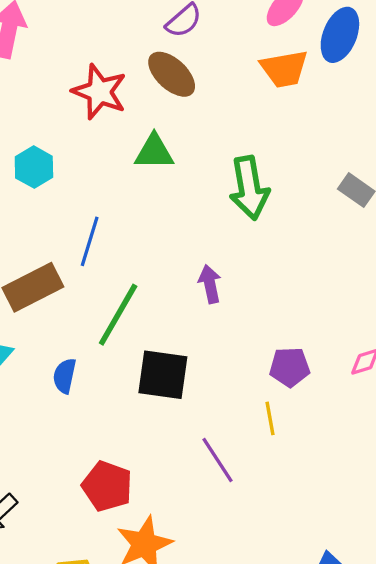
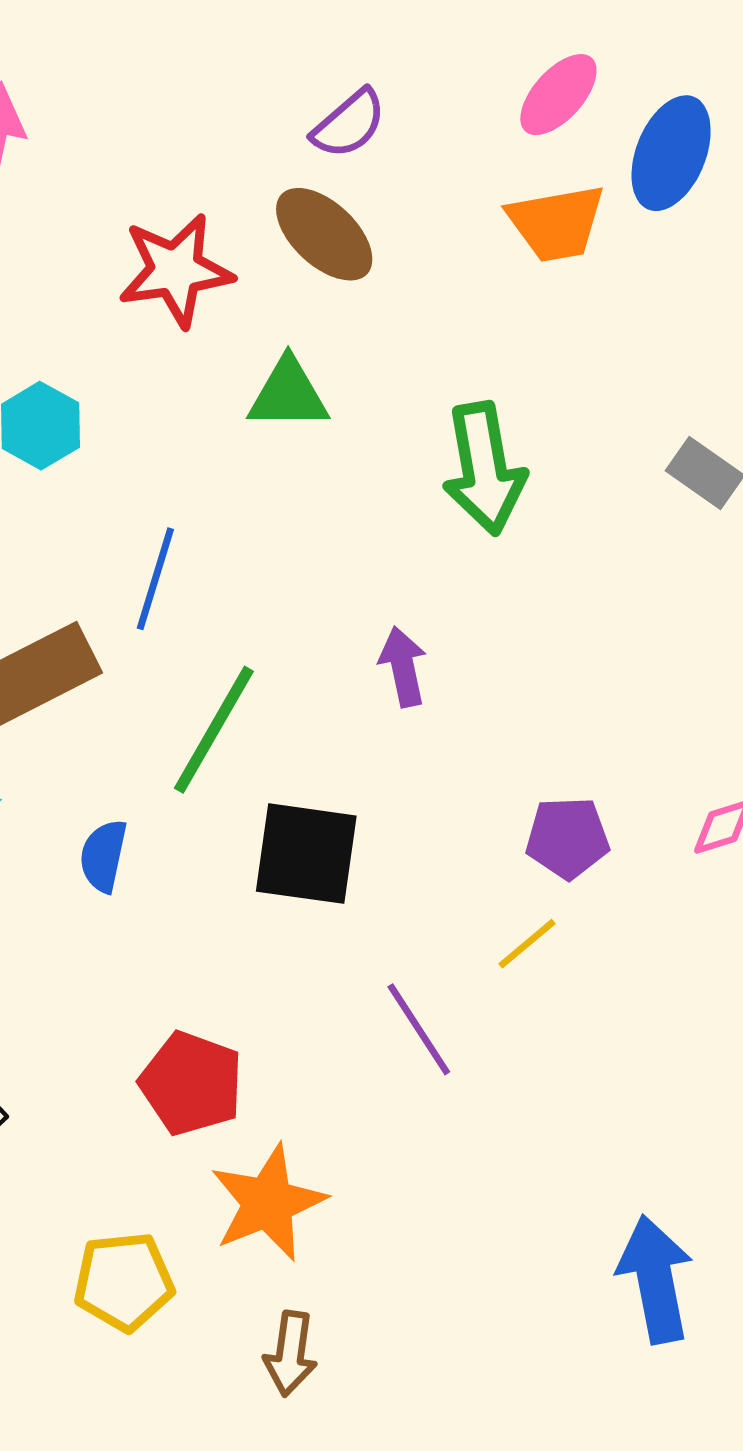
red star: (100, 92) -> (176, 270), turned -30
yellow line: (270, 418) -> (527, 944), turned 60

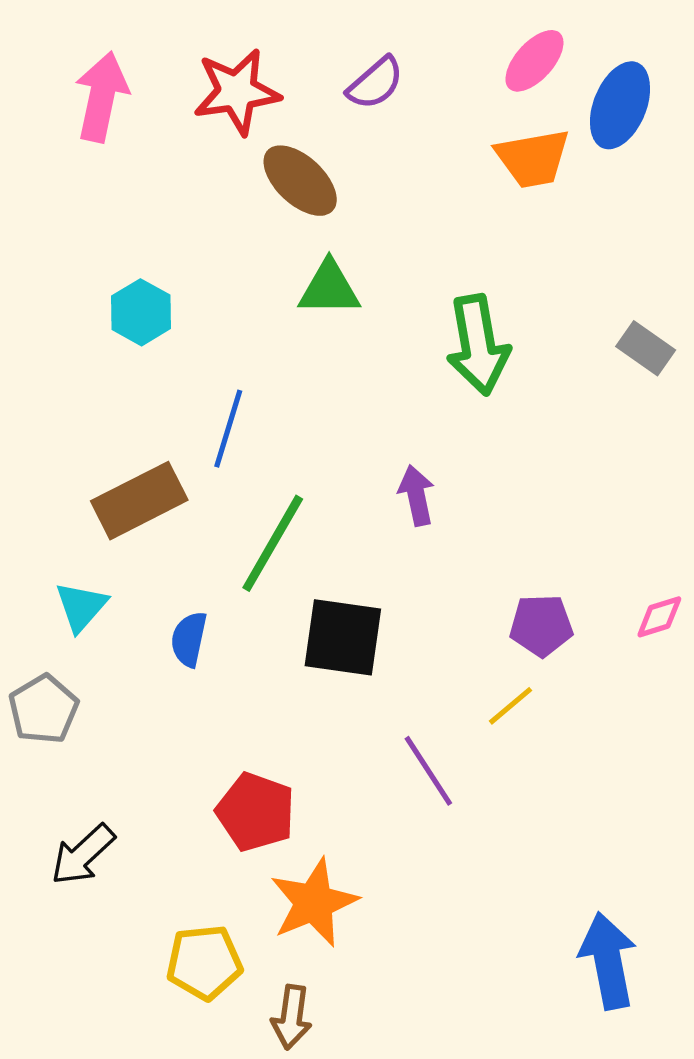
brown ellipse: (324, 234) -> (300, 181), moved
red star: (176, 270) -> (237, 92), moved
brown arrow: (290, 1354) -> (292, 1017), moved

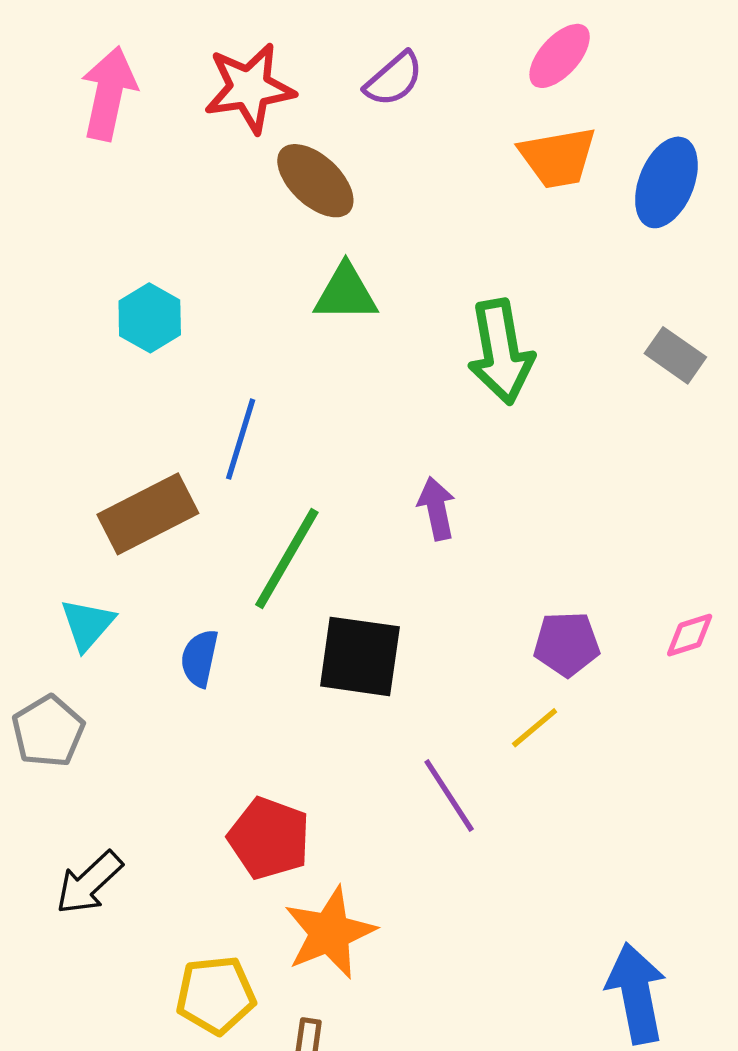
blue ellipse: (620, 105) -> (666, 182), moved

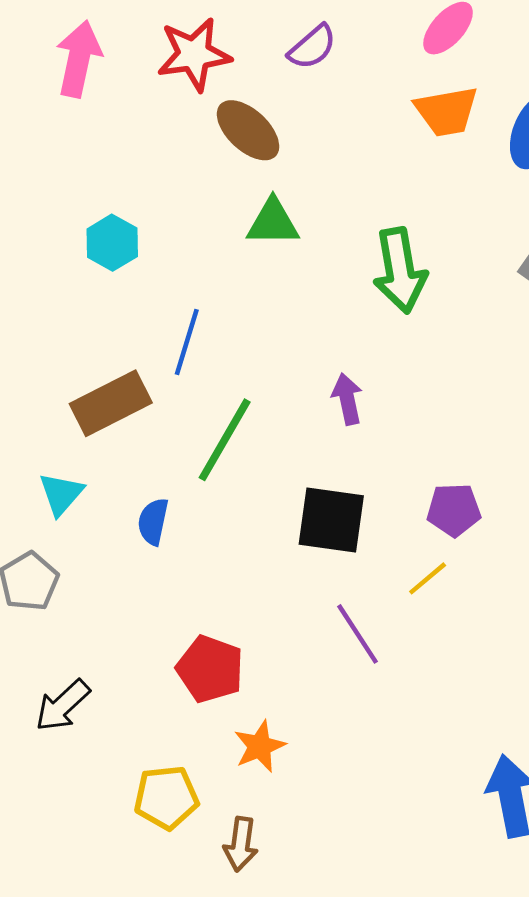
black square: (360, 656) -> (331, 520), moved
orange star: (330, 933) -> (260, 746), size x0.7

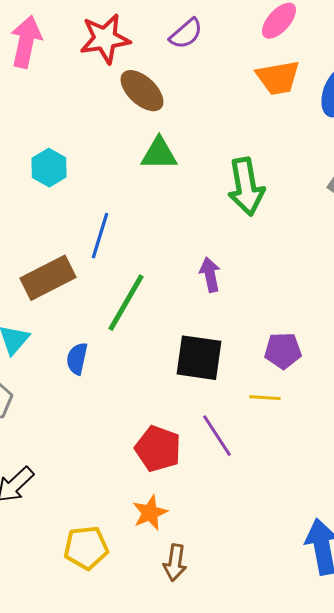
yellow line: (428, 578) -> (265, 398), turned 44
red pentagon: (210, 669) -> (158, 449), moved
brown arrow: (241, 844) -> (175, 563), moved

